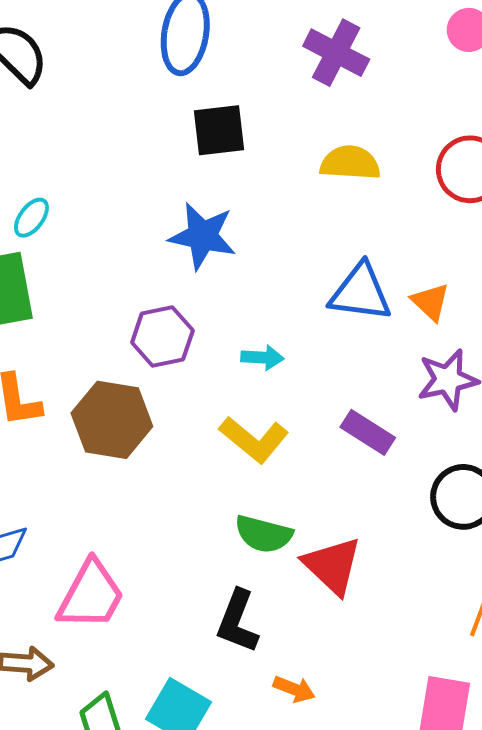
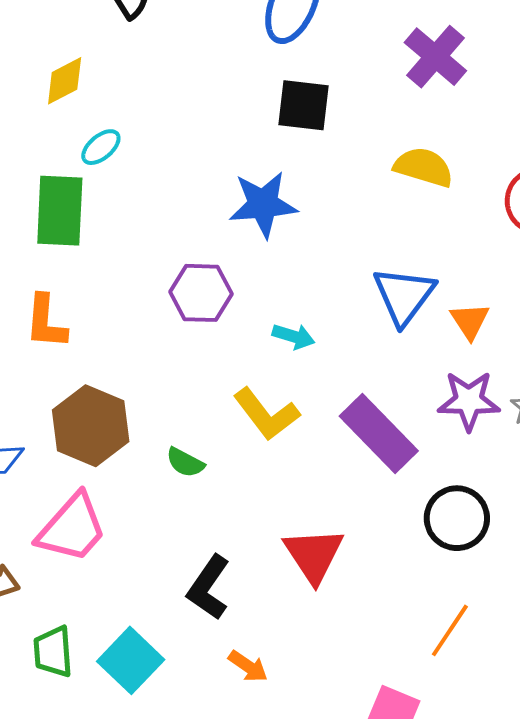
blue star: (202, 236) -> (263, 204), turned -30
blue triangle: (361, 292) -> (404, 296), turned 46
brown hexagon: (112, 420) -> (91, 426), moved
purple rectangle: (368, 432) -> (379, 433), size x1.5
green semicircle: (264, 534) -> (185, 462), moved, size x0.7

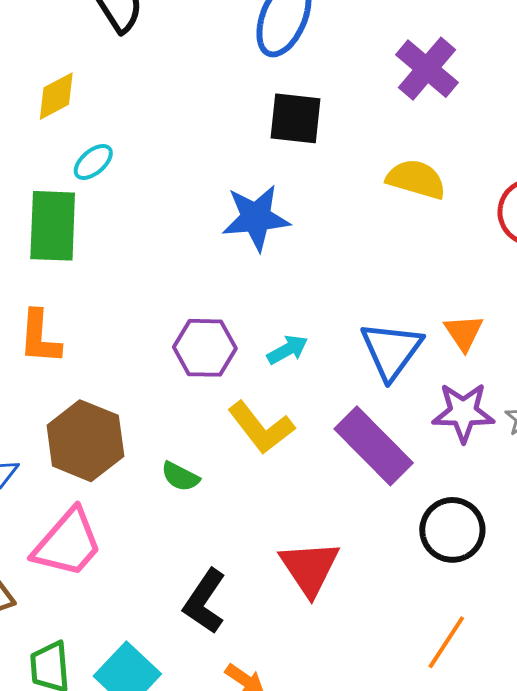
purple hexagon: (201, 293) -> (205, 348), moved
blue triangle: (404, 296) -> (391, 350), moved
cyan arrow: (293, 336) -> (287, 350), turned -45

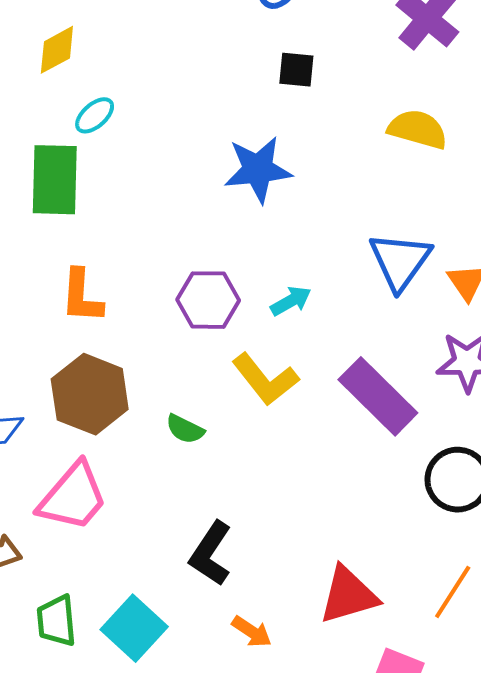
black square: (296, 118) -> (296, 70), size x0.7
orange L-shape: (40, 337) -> (82, 296), moved
blue triangle: (391, 350) -> (400, 261), moved
red triangle: (310, 568) -> (348, 595), moved, turned 48

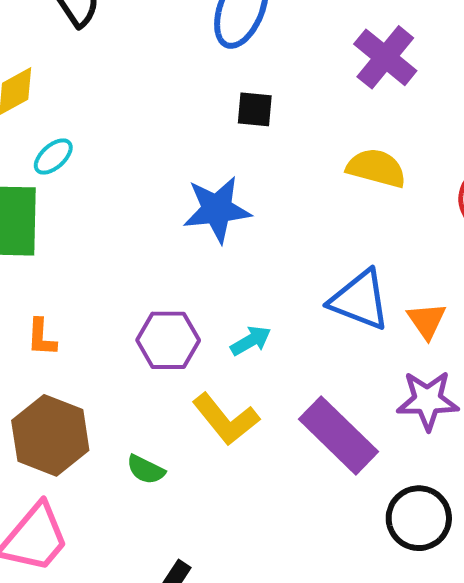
blue triangle: (400, 261) -> (360, 300), turned -44
orange L-shape: (82, 296) -> (41, 337), size x0.7

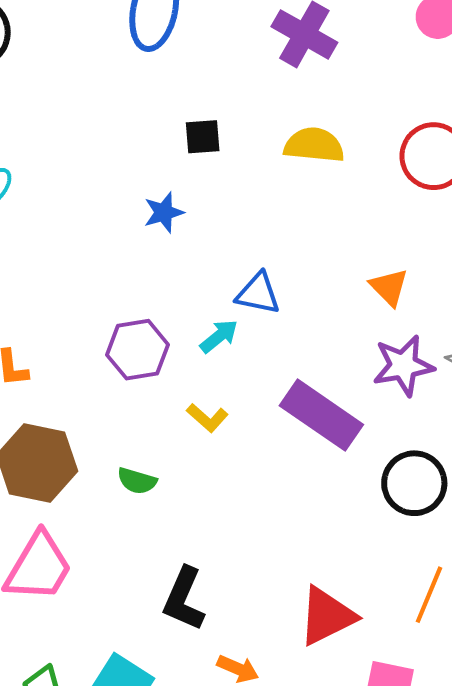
black square: (255, 109) -> (203, 137), moved
blue star: (217, 209) -> (164, 212), size x0.6
blue triangle: (360, 300) -> (258, 294), moved, size x0.7
yellow L-shape: (226, 419) -> (207, 418), size x0.6

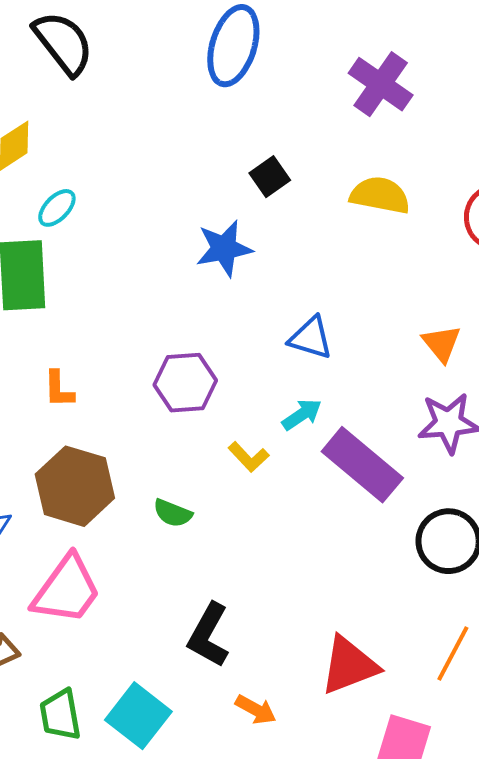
black square: (203, 137) -> (270, 177), turned -36
blue star: (164, 212) -> (224, 248), size x1.4
cyan arrow: (219, 336) -> (302, 415), moved

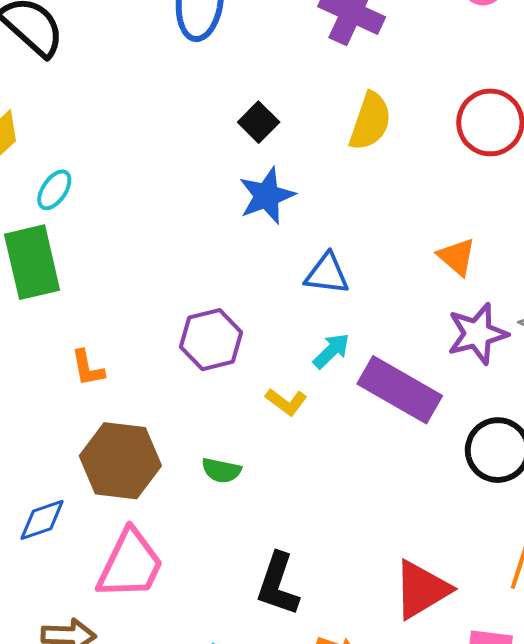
yellow semicircle: (380, 195) -> (370, 121), turned 108
blue star: (224, 248) -> (267, 196), moved

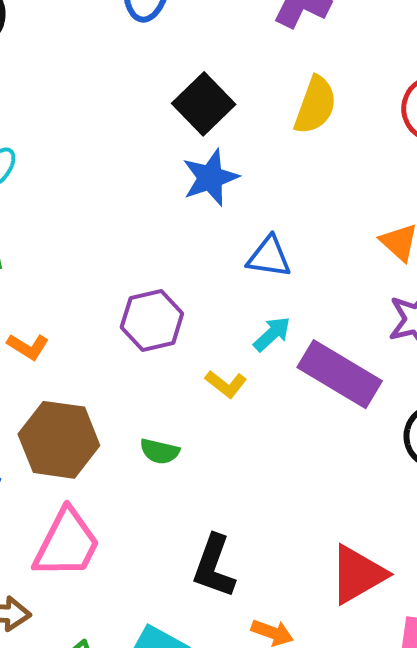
black square: (259, 122) -> (204, 104), size x1.5
orange L-shape: (88, 368) -> (28, 347), turned -48

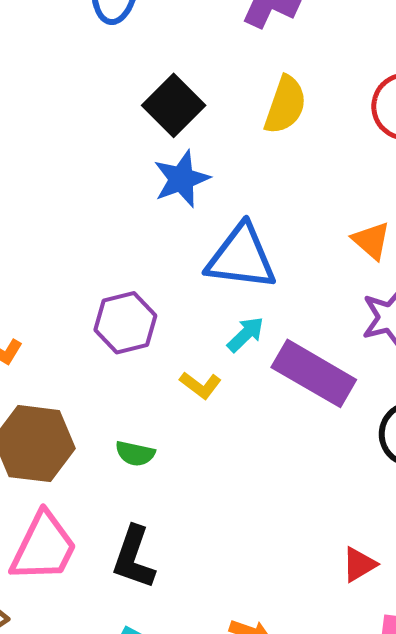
blue triangle: (269, 257) -> (241, 257), size x1.6
black L-shape: (214, 566) -> (134, 557), moved
red triangle: (358, 574) -> (359, 564), moved, size x0.6

